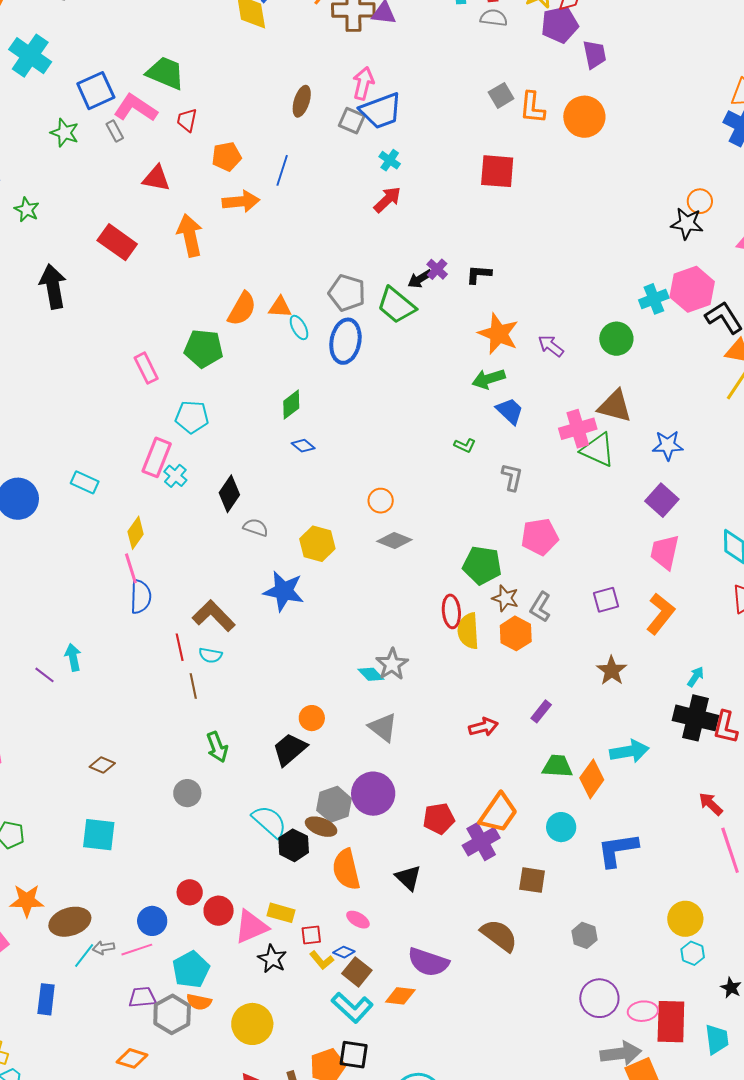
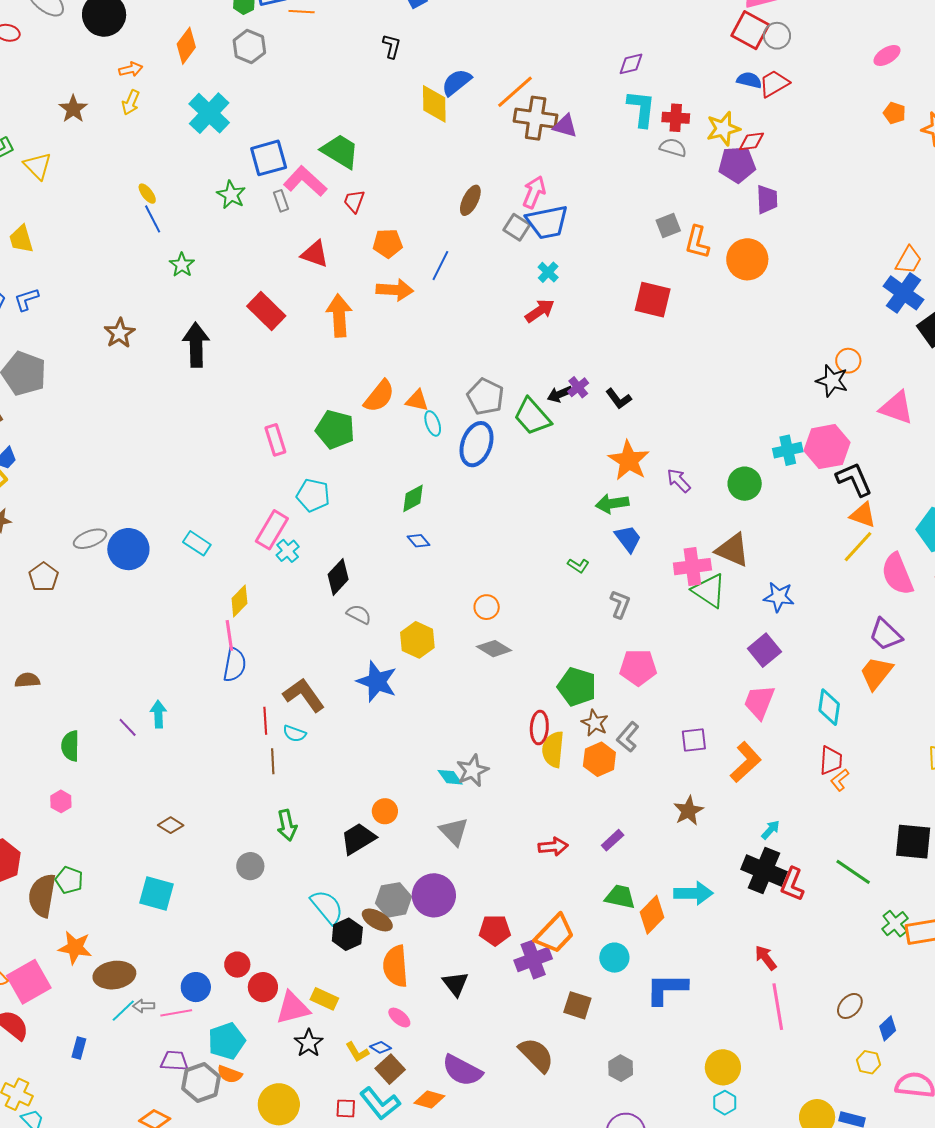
black L-shape: (479, 274) -> (619, 399), turned -140
red square: (311, 935) -> (346, 1108), moved
blue rectangle: (46, 999) -> (79, 1048), size x0.7

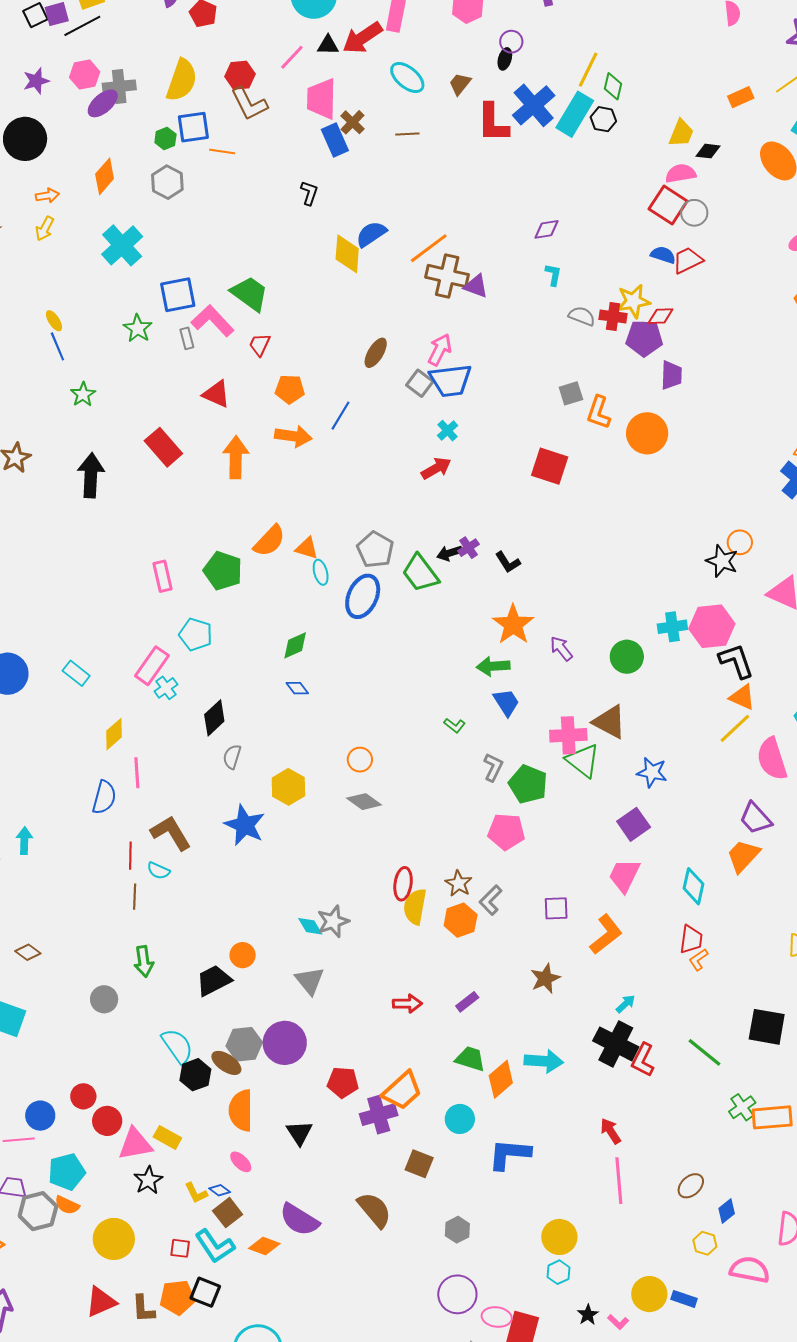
cyan L-shape: (641, 109) -> (553, 275), size x0.6
red cross: (676, 118) -> (613, 316), moved
gray semicircle: (359, 614) -> (232, 757), turned -105
pink line: (229, 635) -> (137, 773), moved
green pentagon: (577, 687) -> (528, 784), moved

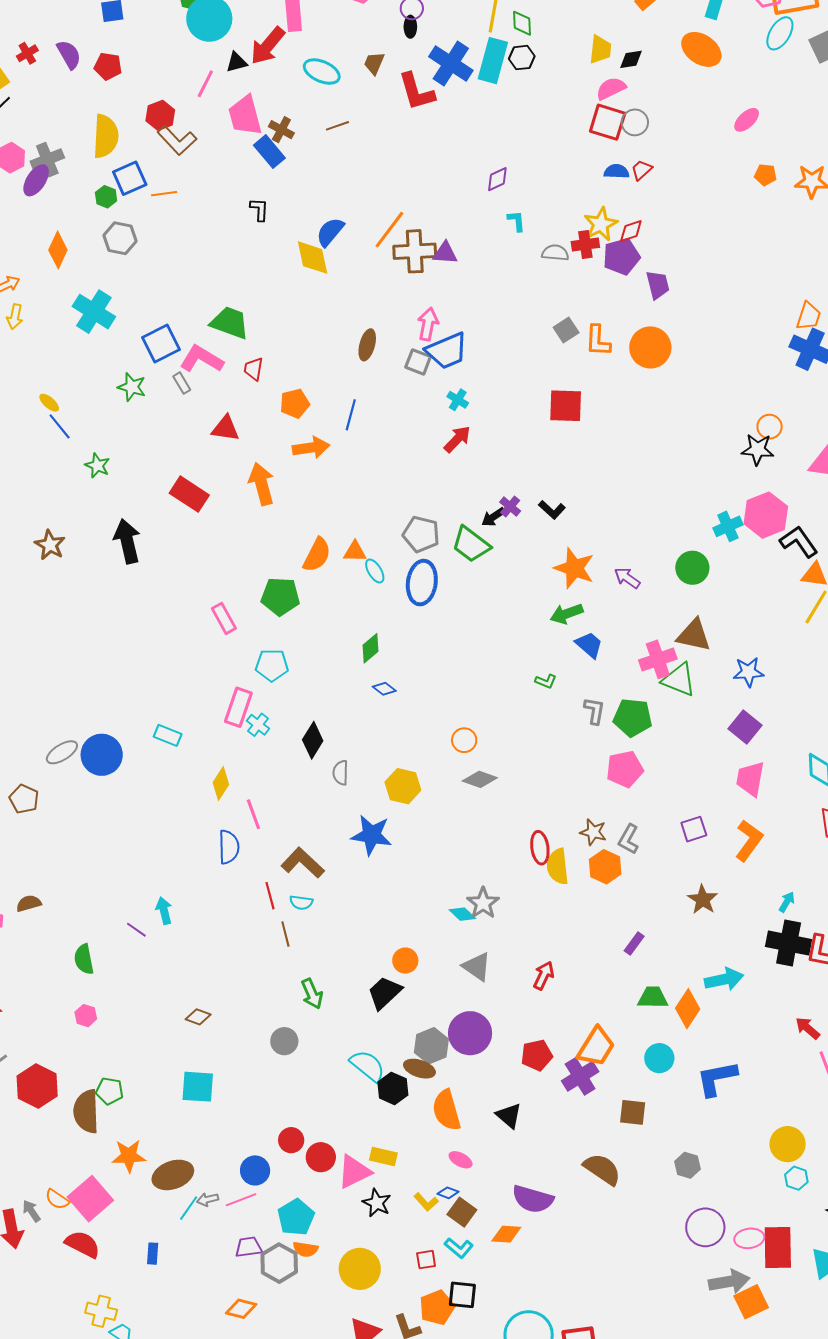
red trapezoid: (688, 260) -> (642, 170), size x0.7
red arrow: (407, 1004) -> (544, 975), moved, turned -48
cyan L-shape: (215, 1246) -> (459, 1248), size x0.7

